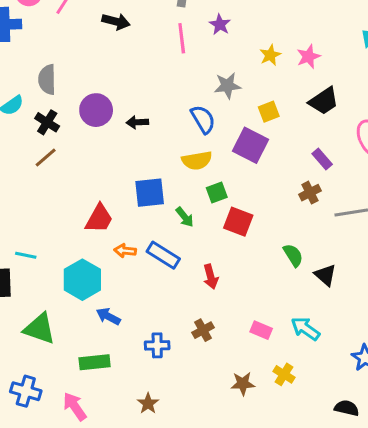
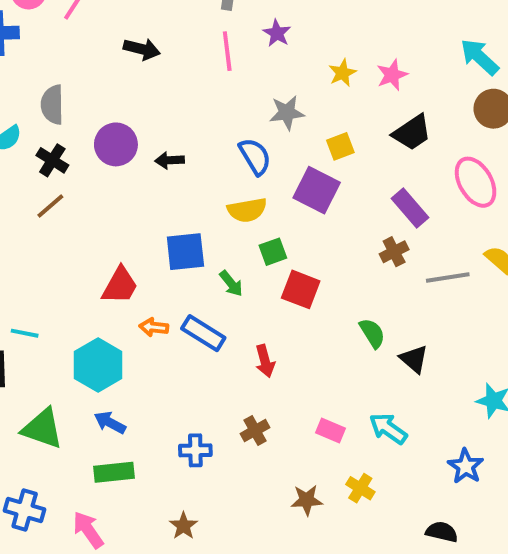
black arrow: (116, 21) -> (142, 49), moved
purple rectangle: (322, 159) -> (410, 208), size x1.4
blue arrow: (108, 316) -> (110, 423), moved

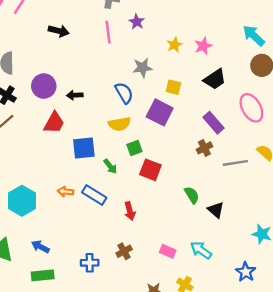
yellow square: (340, 146) -> (173, 87), turned 35
red trapezoid: (120, 285) -> (54, 123), moved
cyan hexagon: (98, 365) -> (22, 201), moved

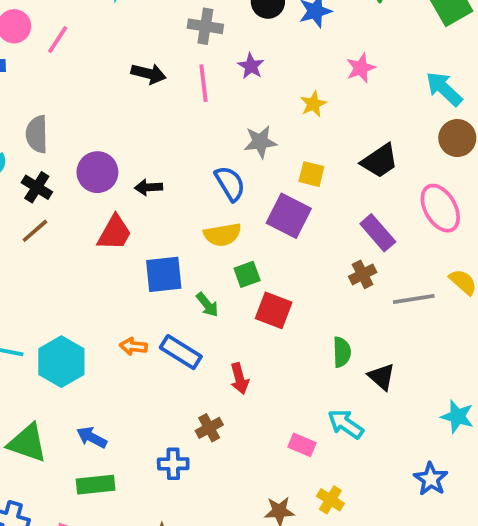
black arrow: (59, 31) -> (149, 74), moved
pink star: (203, 46) -> (361, 68), moved
green semicircle: (192, 195) -> (342, 352), turned 30
cyan arrow: (201, 250) -> (346, 424), moved
brown cross: (124, 251) -> (209, 428), moved

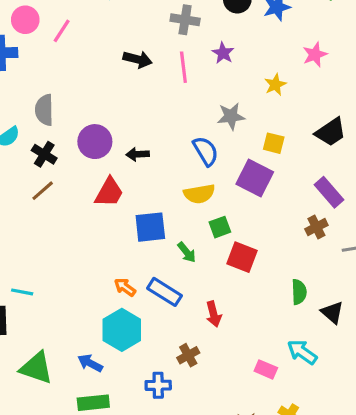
orange arrow: (133, 346) -> (125, 287), turned 30
cyan hexagon: (61, 362) -> (122, 330), moved

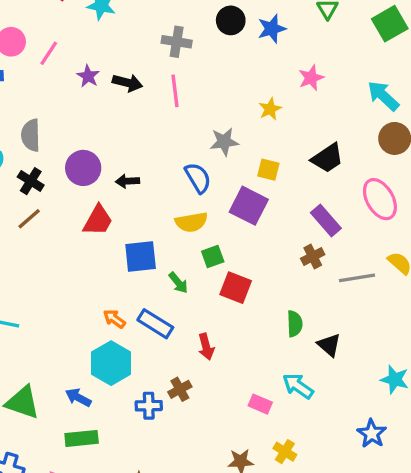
purple star: (223, 53) -> (88, 76), moved
blue cross: (158, 385) -> (149, 406), moved

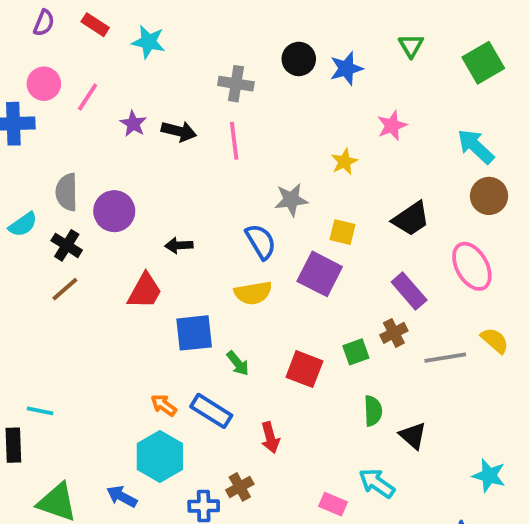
purple circle: (83, 168) -> (114, 211), moved
green square: (213, 257) -> (356, 352), moved

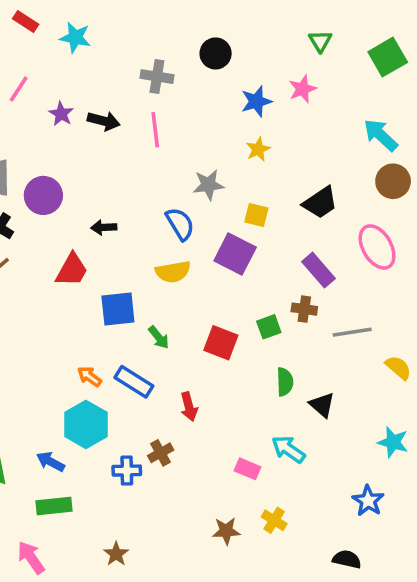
blue star: (346, 68) -> (256, 101), moved
pink star: (392, 126) -> (303, 89), moved
brown cross: (394, 333) -> (304, 309), turned 35
yellow semicircle: (495, 341) -> (398, 368), moved

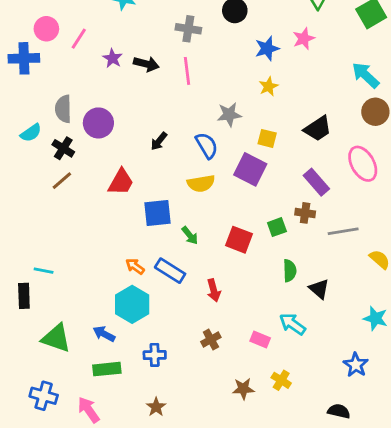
black arrow: (104, 227) -> (159, 141), moved, turned -48
brown cross: (161, 453) -> (211, 339), moved
blue cross: (127, 471) -> (155, 355), moved

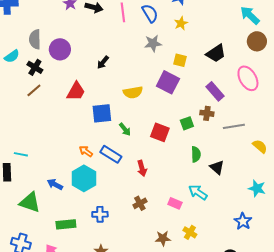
blue semicircle: (207, 145) -> (150, 13), moved
blue arrow: (104, 334) -> (55, 184), moved

